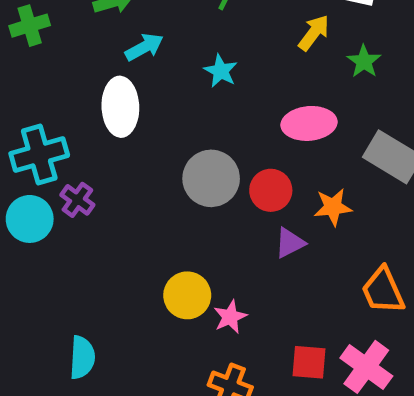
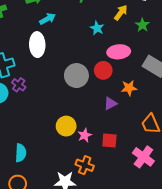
cyan star: (221, 71) -> (97, 28), moved
red circle: (271, 190) -> (103, 70), moved
red square: (309, 362) -> (109, 140), moved

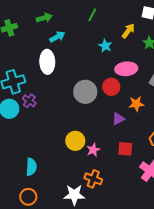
red square: (109, 140) -> (125, 149), moved

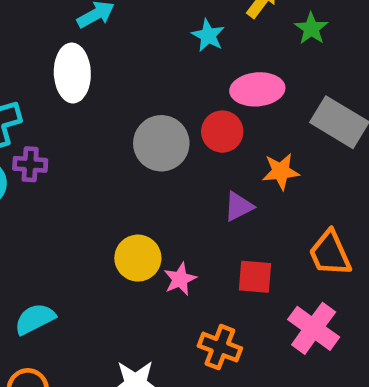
purple cross: (29, 101) -> (30, 164), turned -32
cyan semicircle: (31, 167) -> (35, 319), turned -120
orange cross: (93, 179) -> (220, 347), moved

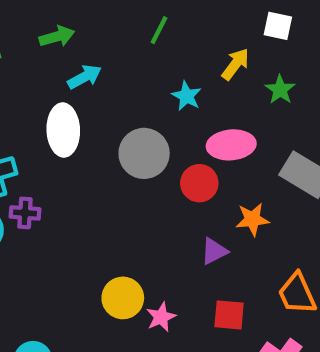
gray circle: (161, 143) -> (144, 153), moved

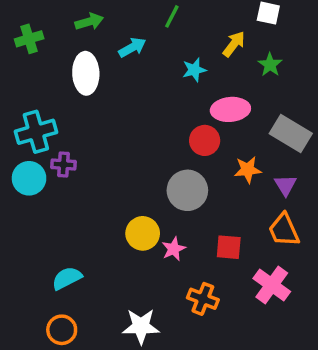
cyan arrow: (85, 77) -> (132, 47), moved
cyan star: (187, 96) -> (194, 70), turned 30
white ellipse: (63, 130) -> (86, 73), moved
gray circle: (144, 153) -> (187, 190), moved
purple triangle: (214, 251) -> (286, 185), moved, turned -35

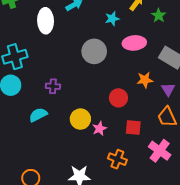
red circle: (205, 140) -> (118, 98), moved
purple cross: (63, 165) -> (53, 86), moved
gray circle: (187, 190) -> (94, 51), moved
cyan semicircle: (67, 278) -> (38, 115), moved

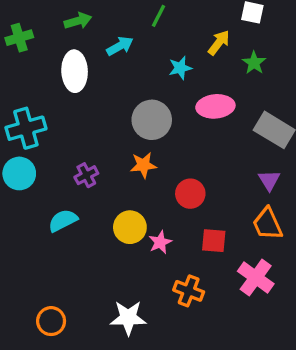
orange star: (145, 80) -> (143, 165), moved
purple cross: (53, 86) -> (86, 175), turned -32

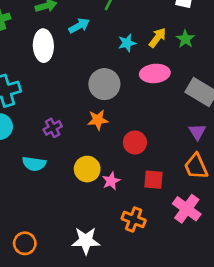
yellow arrow: (219, 43) -> (157, 38), moved
cyan semicircle: (63, 220) -> (34, 164), turned -145

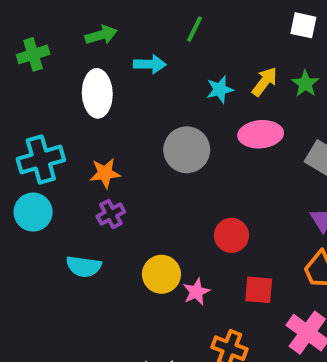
cyan arrow: (79, 26) -> (150, 64), turned 30
orange star: (98, 120) -> (105, 173), moved

